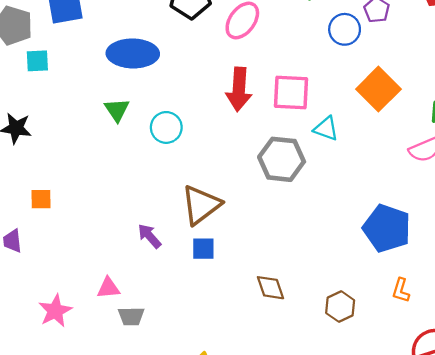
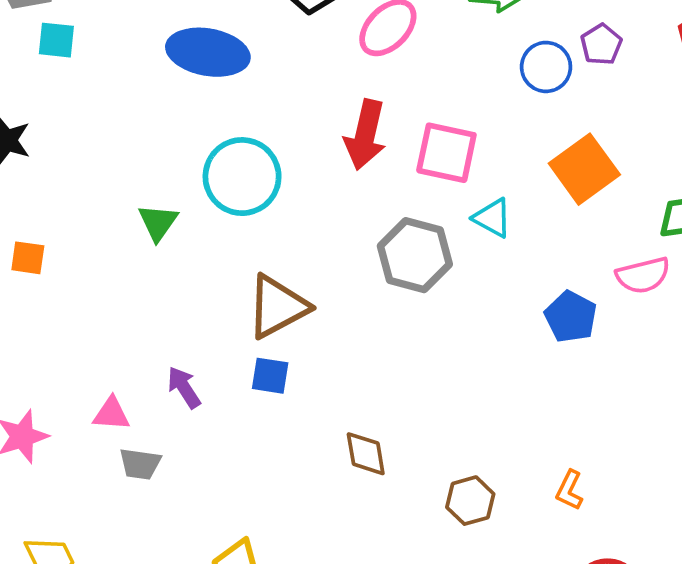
green triangle: (117, 110) -> (158, 222), moved
cyan circle: (166, 127) -> (242, 177), size x1.5
blue pentagon: (387, 228) -> (571, 317), moved, size x0.7
purple arrow: (149, 236) -> (184, 387), moved

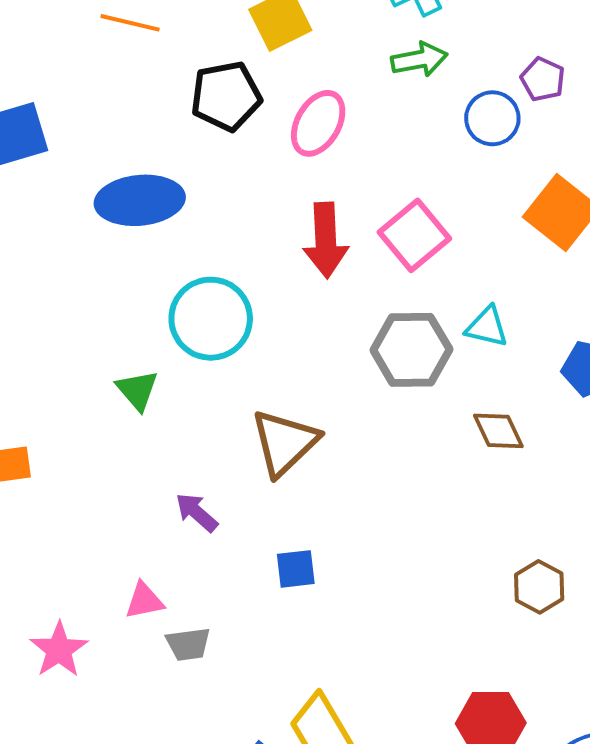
pink square: (446, 153) -> (414, 235), turned -36
cyan triangle: (492, 218) -> (487, 327), moved
blue square: (270, 376) -> (296, 569), moved
purple arrow: (184, 387) -> (197, 512), moved
brown diamond: (366, 454) -> (498, 431), moved

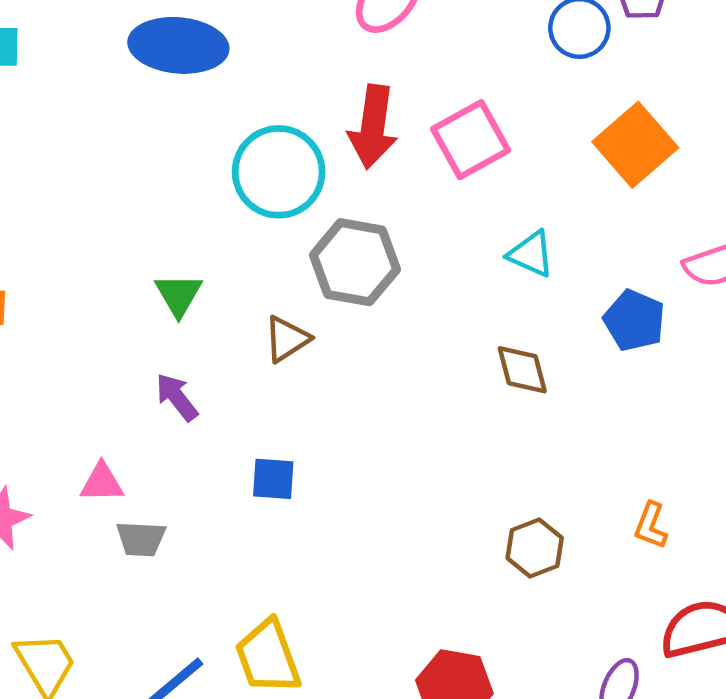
cyan circle: (211, 319) -> (279, 172), moved
gray hexagon: (411, 350) -> (355, 262), moved
green triangle: (137, 390) -> (179, 295), moved
brown triangle: (285, 443) -> (287, 339), size x0.6

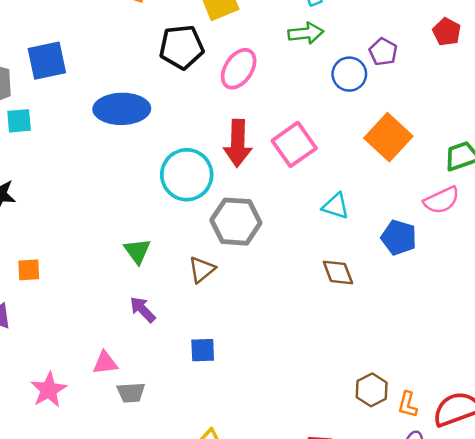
orange L-shape: (651, 526) -> (408, 405), moved
brown hexagon: (535, 548) -> (372, 390), moved

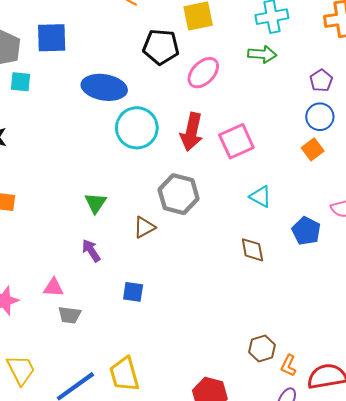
blue circle: (349, 74) -> (320, 117), moved
orange square: (388, 137) -> (313, 149), size x0.6
cyan circle: (187, 175) -> (137, 128), moved

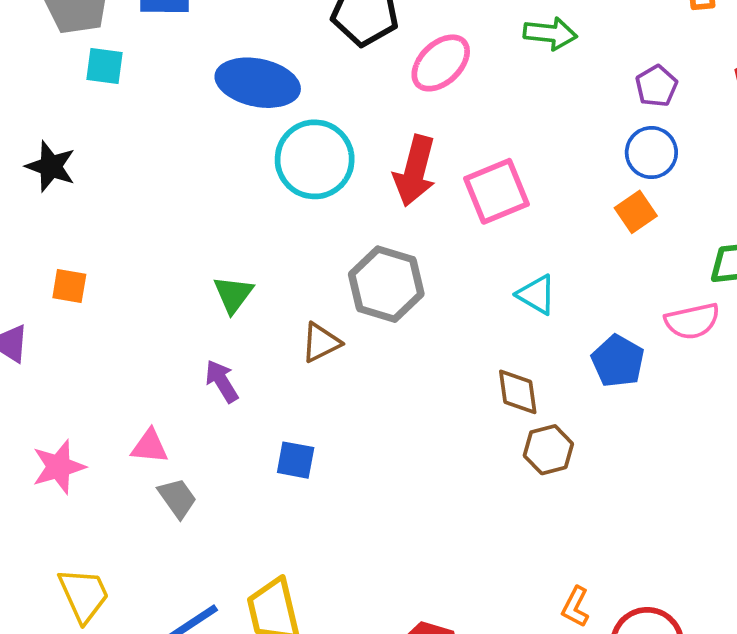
gray trapezoid: (70, 315) -> (177, 498), turned -135
brown hexagon: (262, 349) -> (548, 450), moved

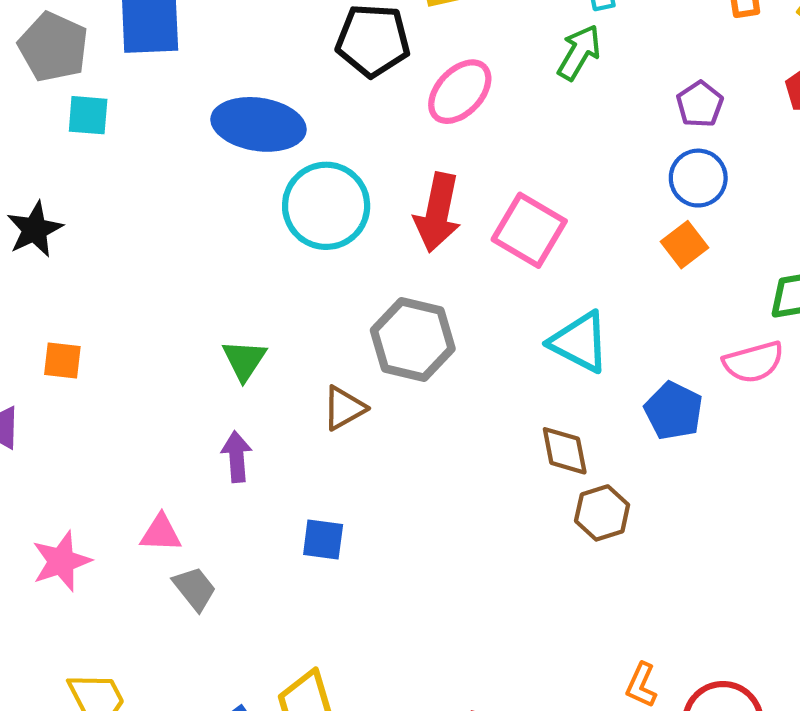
green arrow: (550, 33) -> (579, 52), turned -63
black star: (51, 166) -> (35, 229), turned 30
pink square: (497, 191) -> (529, 230), turned -34
cyan triangle: (536, 295) -> (580, 342), size x1.4
purple arrow: (222, 381) -> (237, 457), turned 30

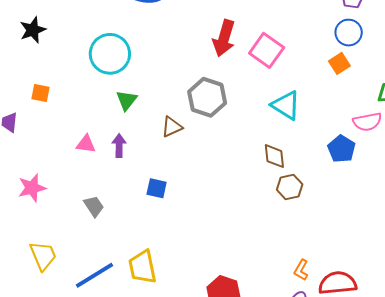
cyan circle: (326, 206) -> (110, 54), moved
blue pentagon: (674, 411) -> (341, 149), moved
pink triangle: (161, 533) -> (86, 144), moved

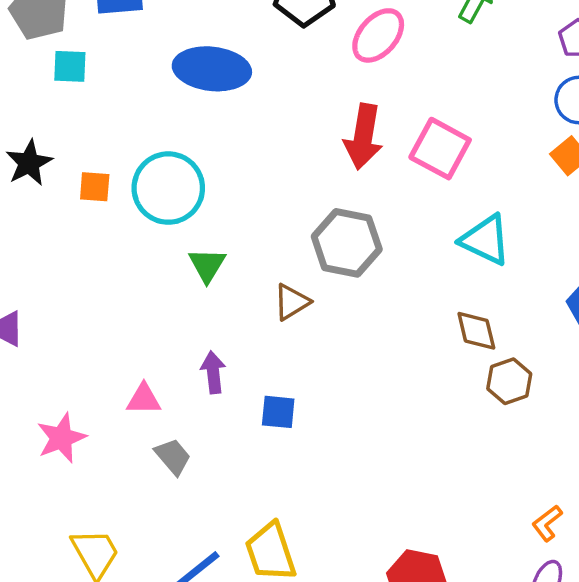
orange square: (41, 93) -> (95, 187), moved
pink triangle: (86, 144) -> (144, 399), moved
purple arrow: (119, 146) -> (213, 372), moved
orange L-shape: (301, 270) -> (547, 523), turned 30

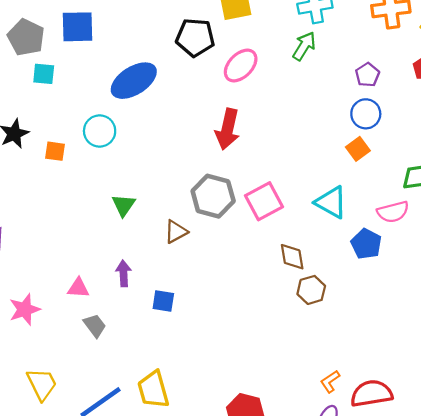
blue ellipse: (212, 69) -> (134, 81), turned -42
pink square: (440, 149) -> (264, 201), moved, turned 30
cyan circle: (168, 188) -> (100, 131), moved, size x0.7
cyan triangle: (485, 240) -> (331, 202), moved

